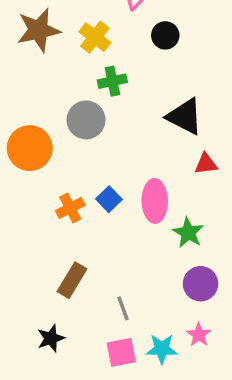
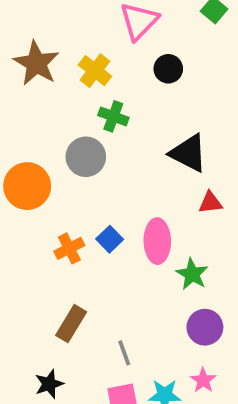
brown star: (38, 30) -> (36, 63), turned -30
green cross: (112, 81) -> (113, 116), turned 32

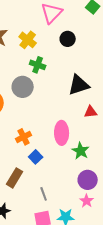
black triangle: (188, 153) -> (79, 85), turned -45
blue square: (110, 239) -> (36, 157), moved
orange cross: (69, 248) -> (24, 137), moved
pink star: (203, 380) -> (87, 201), moved

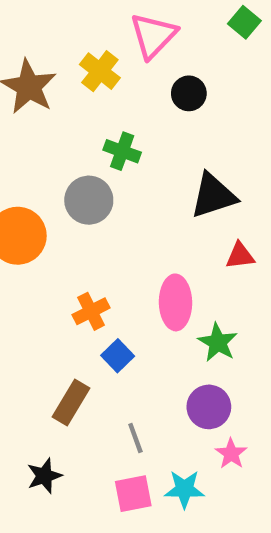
yellow cross: (28, 40) -> (100, 71), moved
purple circle: (88, 180) -> (209, 407), moved

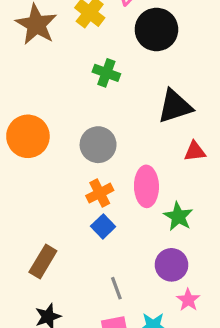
black circle: (189, 93) -> (156, 29), size x1.6
gray circle: (89, 200) -> (98, 145), moved
orange cross: (91, 311) -> (100, 193), moved
brown rectangle: (71, 402) -> (43, 261), moved

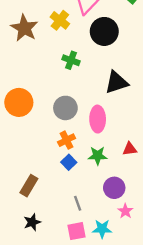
red triangle: (195, 151) -> (130, 149), moved
pink ellipse: (146, 186) -> (98, 119), moved
green star: (178, 216) -> (98, 156), moved, turned -30

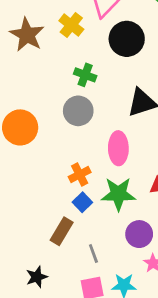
gray circle: (65, 108) -> (78, 111), moved
green star: (98, 156) -> (118, 194), size x1.4
brown rectangle: (29, 186) -> (62, 231), moved

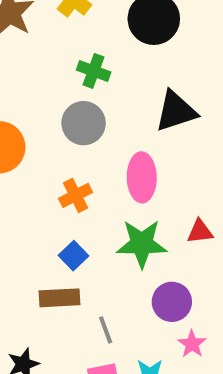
orange cross: (80, 175) -> (76, 195), moved
blue square: (82, 202) -> (73, 256), moved
brown rectangle: (62, 231) -> (59, 298), turned 56

